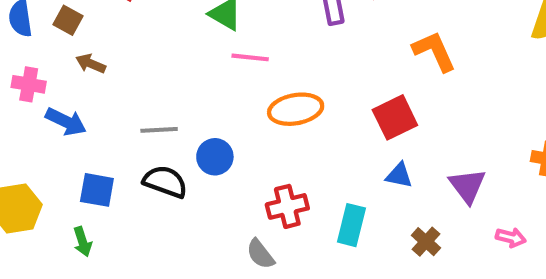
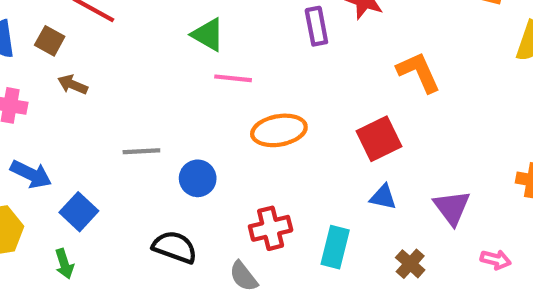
blue arrow: (66, 122) -> (31, 174), moved
black semicircle: (165, 182) -> (175, 247), moved
blue square: (97, 190) -> (79, 212), turned 33

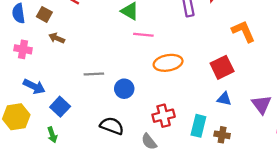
brown cross: (410, 264) -> (222, 135), moved, turned -32

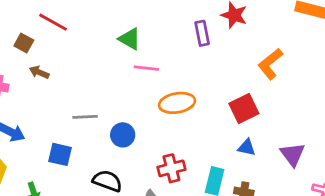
orange L-shape: (243, 31) -> (270, 64), turned -105
blue square: (60, 107) -> (60, 154), moved, turned -30

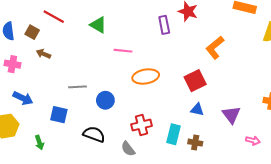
green triangle: (130, 39) -> (98, 25), moved

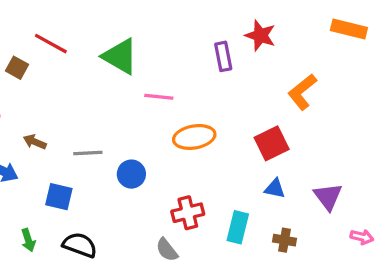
green triangle: (98, 25) -> (120, 56), size x1.4
brown arrow: (43, 54) -> (35, 142), moved
black semicircle: (94, 134) -> (80, 245), moved
brown cross: (195, 143) -> (284, 240), moved

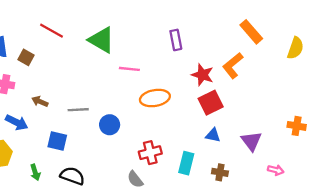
orange rectangle: (349, 29) -> (251, 32), moved, turned 35
red star: (260, 35) -> (203, 75), moved
brown square: (17, 68) -> (26, 57), moved

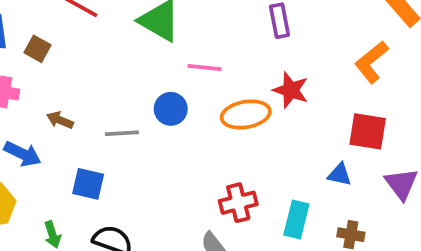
red star: (203, 75) -> (291, 90), moved
red square: (211, 103) -> (368, 131), moved, turned 35
blue circle: (110, 125) -> (171, 109), moved

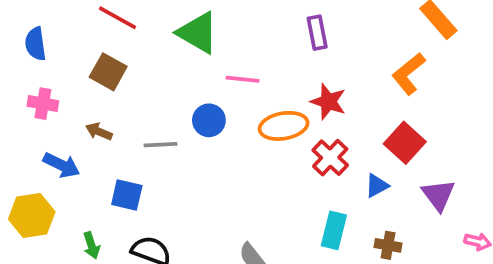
brown square: (38, 49) -> (108, 72), moved, size x1.4
red square: (368, 131) -> (405, 143), turned 33
blue triangle: (340, 175) -> (377, 186), turned -40
red cross: (238, 203) -> (330, 158), moved, turned -33

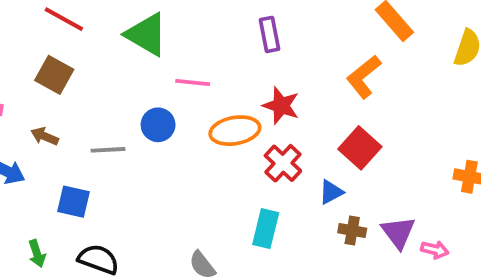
purple triangle: (438, 195) -> (398, 232), moved
cyan rectangle: (334, 230) -> (266, 229), moved
brown cross: (388, 245) -> (352, 230), moved

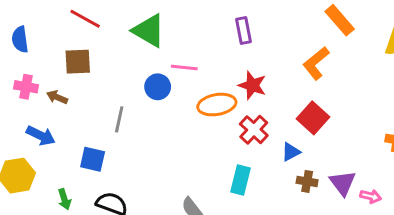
brown square: (54, 75) -> (78, 62), turned -32
blue circle: (158, 125) -> (158, 87), moved
brown arrow: (45, 136) -> (57, 97), moved
gray line: (108, 150) -> (119, 119), turned -75

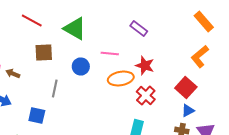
purple rectangle: (243, 31) -> (139, 28), turned -42
brown square: (78, 62) -> (44, 52), moved
orange L-shape: (316, 63) -> (200, 56), moved
pink line: (184, 68) -> (110, 54), moved
blue triangle: (291, 152) -> (188, 110), moved

